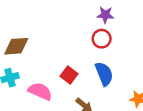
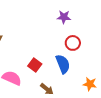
red circle: (102, 39) -> (73, 43), moved

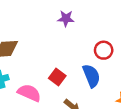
purple star: (64, 17) -> (66, 19), moved

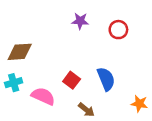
red circle: (104, 50) -> (118, 30), moved

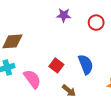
pink semicircle: (43, 96) -> (32, 79), turned 30

